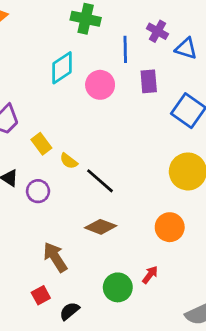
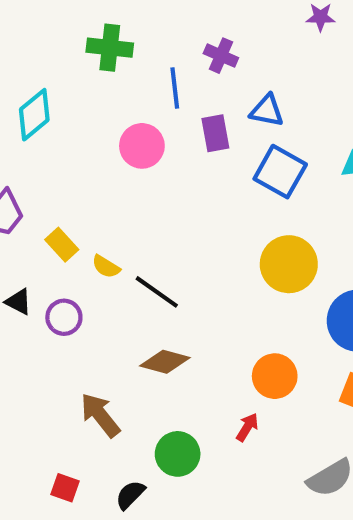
blue triangle: (186, 48) -> (267, 111), moved
cyan diamond: (62, 68) -> (34, 115), moved
orange circle: (170, 227) -> (275, 376), moved
green circle: (118, 287) -> (178, 454), moved
red square: (41, 295) -> (65, 488), moved, turned -36

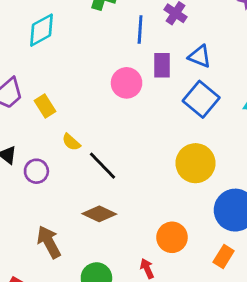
pink circle: (142, 146) -> (127, 83), moved
yellow rectangle: (62, 245) -> (45, 106), moved
red arrow: (247, 427) -> (147, 269), turned -66

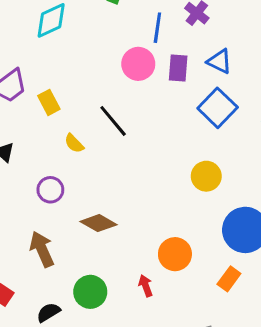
pink circle: (127, 83) -> (138, 64), moved
yellow circle: (195, 163) -> (206, 176), size x0.7
black line: (102, 166) -> (113, 121), moved
purple circle: (36, 171) -> (50, 190), moved

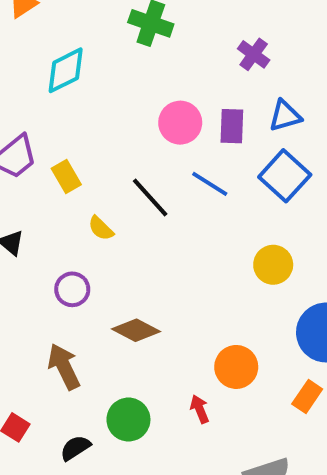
blue line: (157, 28) -> (210, 184), moved, turned -64
blue triangle: (219, 61) -> (285, 116), turned -40

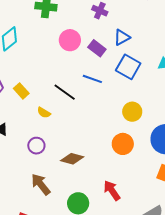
pink circle: (180, 123) -> (70, 40), moved
purple rectangle: (232, 126) -> (97, 48), turned -42
orange circle: (236, 367) -> (123, 144), moved
red arrow: (200, 409) -> (112, 190), size x1.5

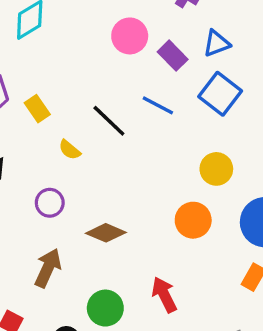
brown arrow: (41, 184) -> (48, 268), turned 55

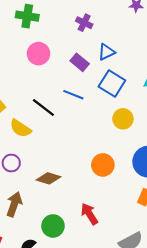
pink circle: (130, 36) -> (38, 54), moved
yellow semicircle: (70, 150) -> (20, 128), size x1.5
yellow circle: (216, 169) -> (123, 119), moved

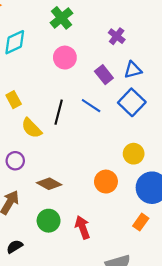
green cross: (27, 16) -> (61, 18), turned 30
black line: (43, 108) -> (59, 112), turned 55
yellow circle: (123, 119) -> (134, 154), moved
green circle: (53, 226) -> (49, 221), moved

